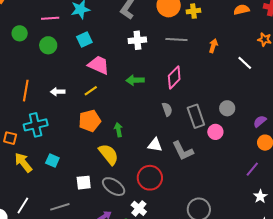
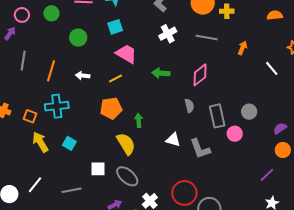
white cross: (137, 40) -> (168, 34), turned -30
green circle: (48, 45) -> (78, 38), moved
red circle: (150, 178) -> (184, 193), moved

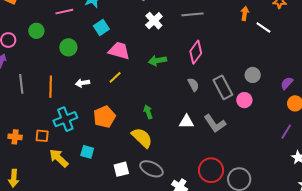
orange arrow: (242, 48) -> (245, 13), moved
orange pentagon: (111, 108) -> (104, 117), moved

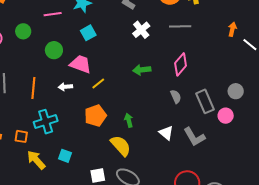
pink trapezoid: (119, 51) -> (80, 64), moved
orange pentagon: (104, 117) -> (95, 116), moved
white triangle: (186, 122) -> (166, 133), turned 35

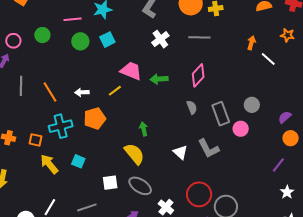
green circle: (54, 50) -> (80, 41), moved
pink trapezoid: (80, 64) -> (131, 71), moved
orange line: (33, 88) -> (50, 92), turned -40
orange pentagon: (95, 116) -> (95, 118), moved
white triangle: (166, 133) -> (180, 152), moved

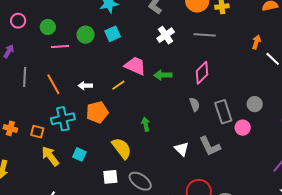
pink line: (73, 19) -> (60, 47), moved
pink circle: (13, 41) -> (18, 21), moved
yellow semicircle: (134, 154) -> (122, 148), moved

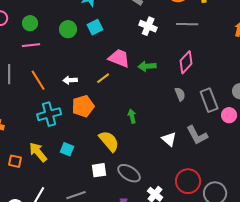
white cross: (166, 35) -> (148, 26), turned -30
pink line: (60, 47) -> (31, 45), moved
orange square: (37, 132) -> (15, 161), moved

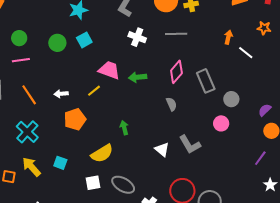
gray rectangle: (209, 100) -> (206, 81), moved
cyan cross: (49, 114) -> (27, 132), moved, turned -30
yellow semicircle: (109, 141) -> (102, 153), turned 100

